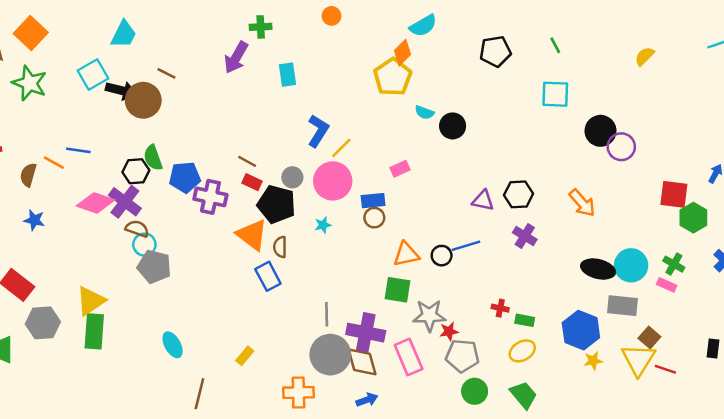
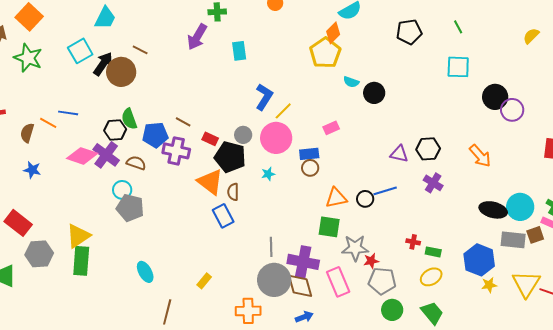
black arrow: (121, 90) -> (103, 64), turned -70
brown line: (247, 161) -> (183, 122), moved
brown semicircle: (137, 229) -> (136, 163), moved
brown square: (649, 337) -> (535, 235), moved, turned 30

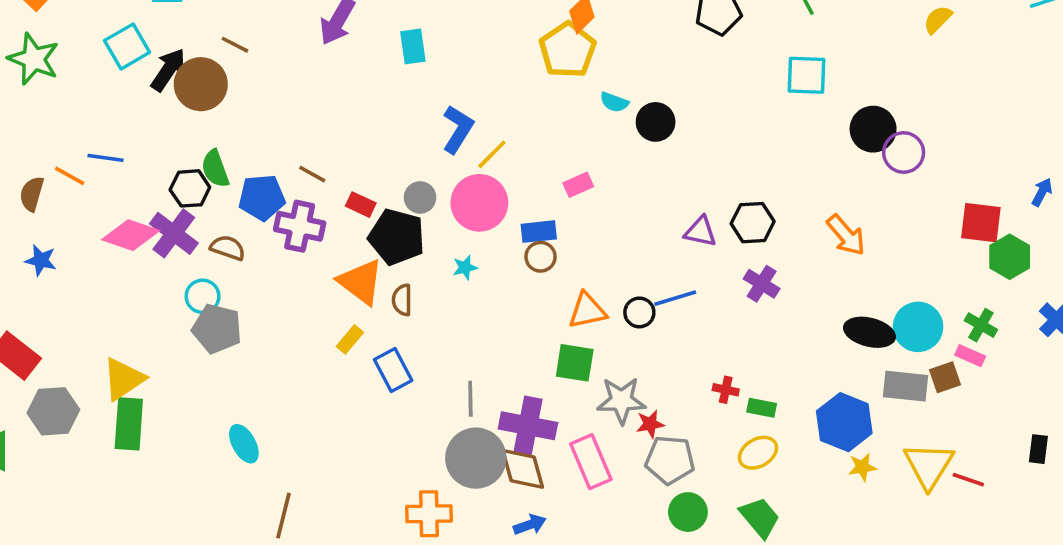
blue rectangle: (223, 216) -> (393, 370), moved
yellow rectangle: (204, 281) -> (350, 339), moved

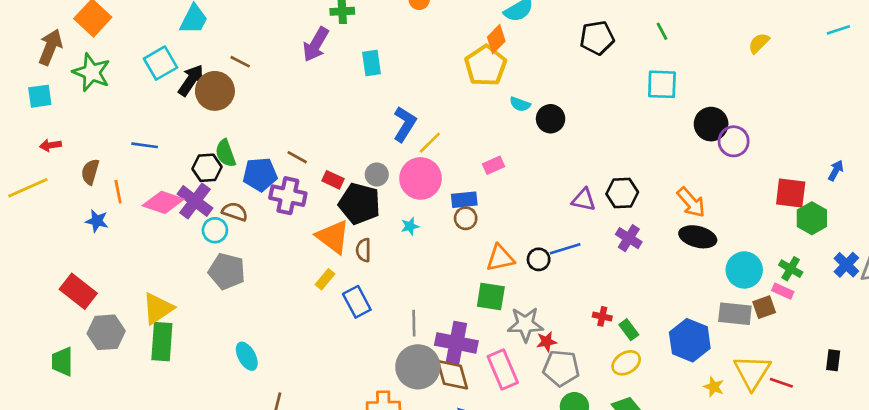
orange line: (70, 176) -> (118, 192), moved, turned 50
cyan circle: (203, 296) -> (215, 230), moved
black ellipse: (869, 332) -> (698, 237), moved
green rectangle: (762, 408) -> (629, 330), turned 42
yellow star: (862, 467) -> (714, 387), moved, turned 30

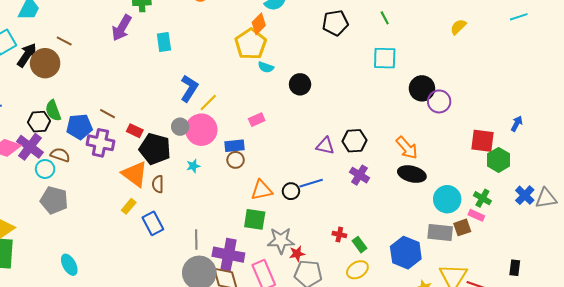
cyan semicircle: (520, 104) -> (266, 67), moved
gray circle: (377, 174) -> (180, 127), moved

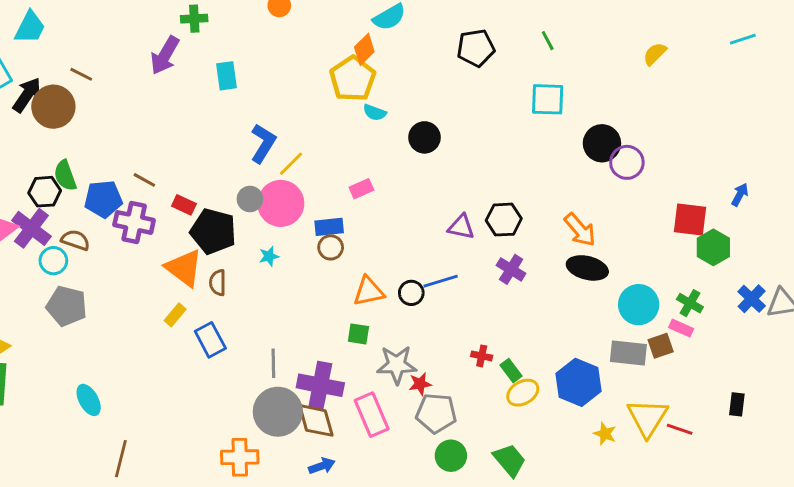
green square: (255, 219) -> (358, 334), size x0.7
yellow ellipse: (357, 270) -> (523, 393), moved

